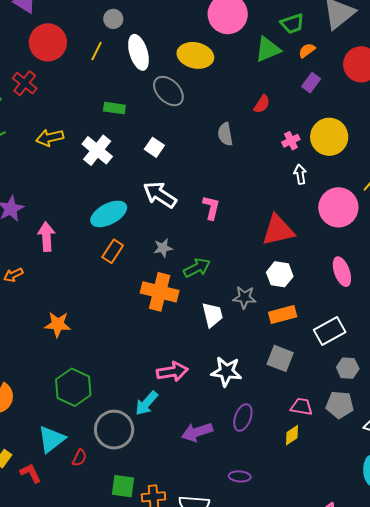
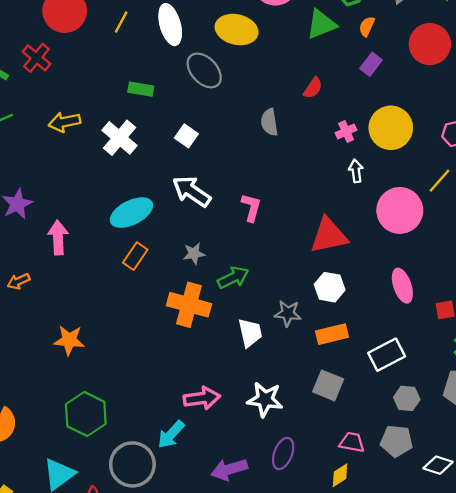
orange semicircle: (307, 50) -> (367, 26), turned -30

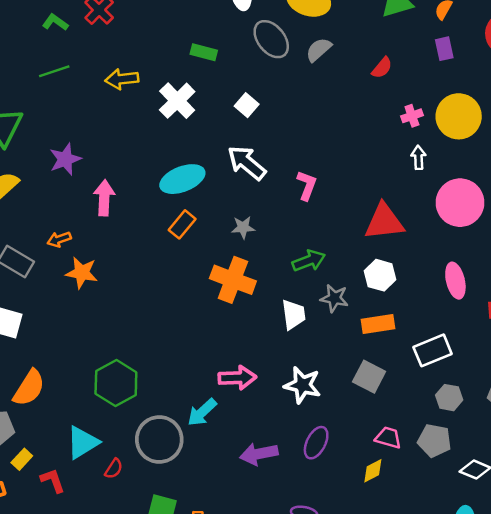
purple rectangle: (371, 64) -> (444, 49), turned -55
gray semicircle: (269, 122) -> (319, 50), moved, turned 52
green arrow: (233, 278) -> (309, 261), moved
orange star: (69, 340) -> (82, 273), moved

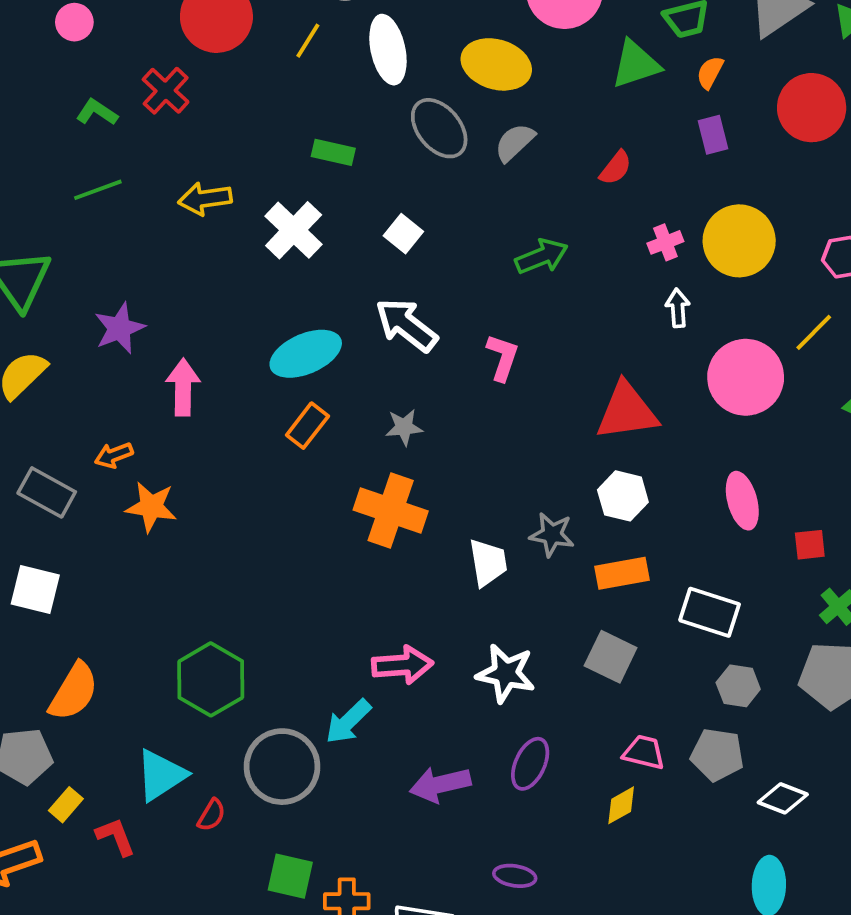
green arrow: (309, 261) -> (542, 256), moved
white rectangle: (433, 350) -> (710, 612), turned 42

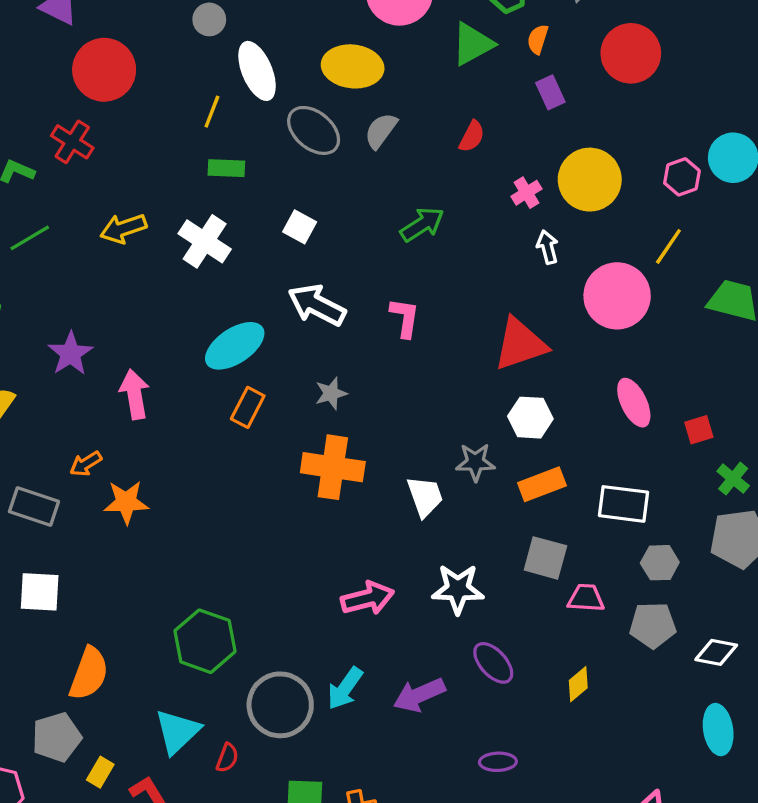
yellow line: (308, 41) -> (212, 112), moved
cyan arrow: (348, 721) -> (345, 688), moved
pink trapezoid: (644, 752) -> (586, 598), moved
purple ellipse: (530, 764) -> (493, 663), turned -57

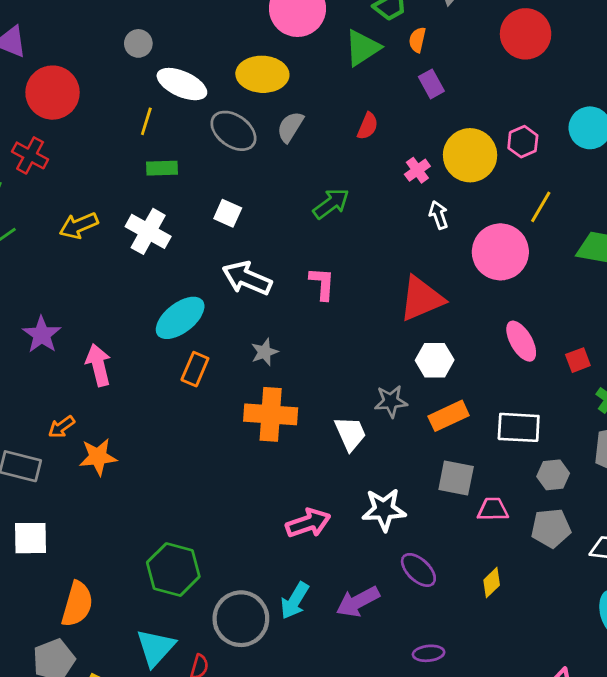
red circle: (631, 53) -> (526, 34), moved
white ellipse: (257, 71) -> (182, 84), turned -39
pink hexagon: (682, 177) -> (523, 142), moved

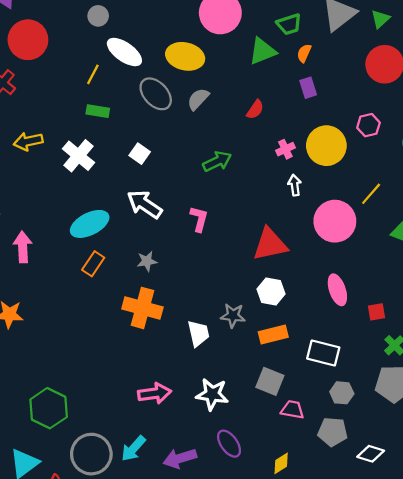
pink hexagon: (523, 142) -> (368, 125), moved

